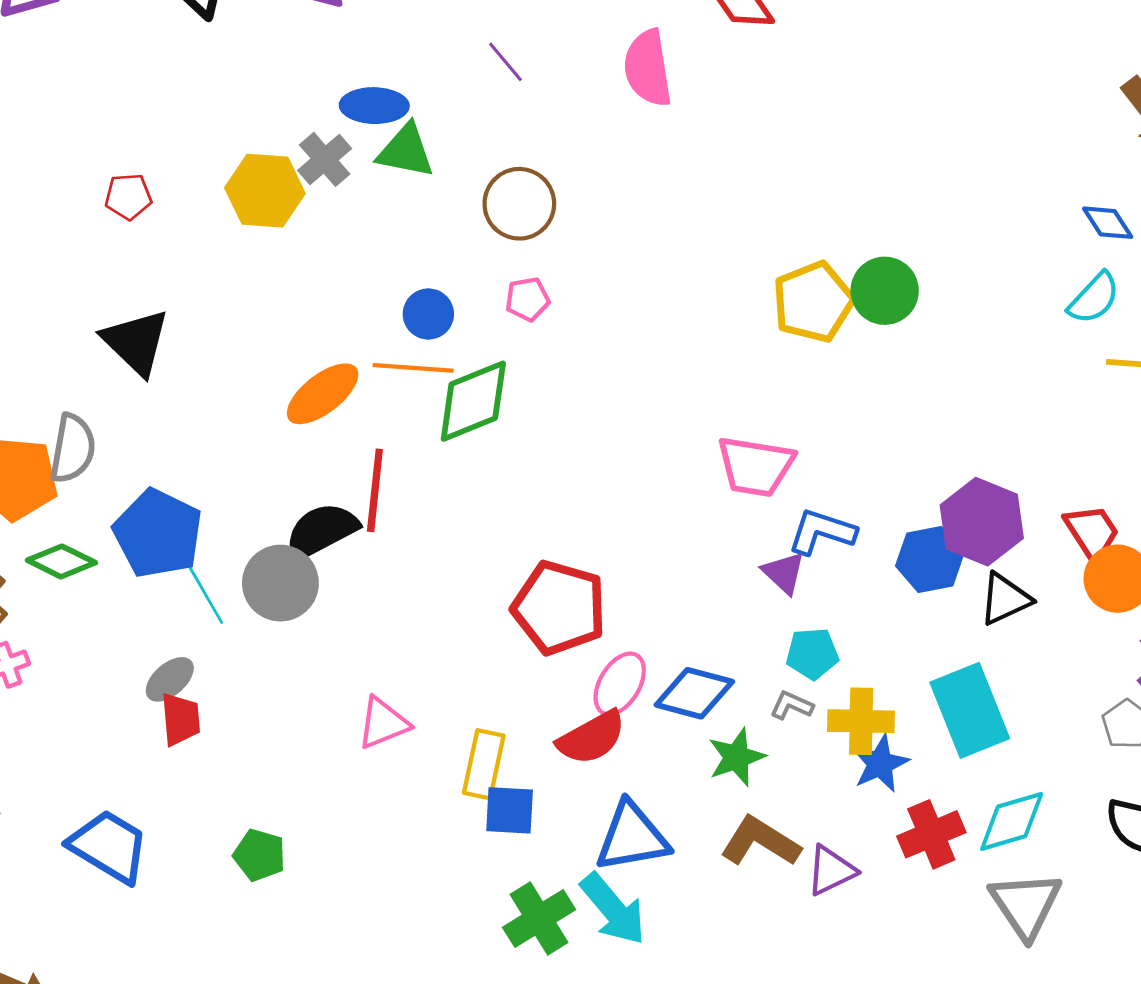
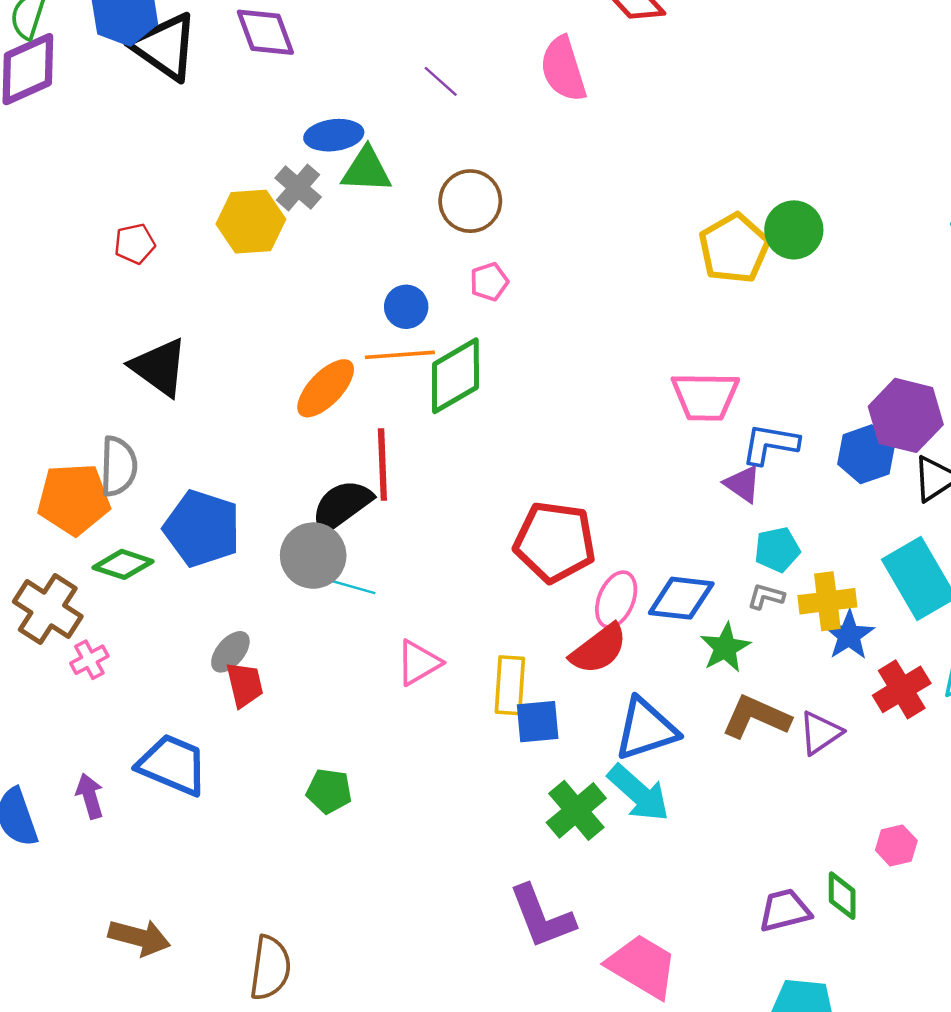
cyan line: (206, 595) -> (348, 586), moved, turned -36
blue trapezoid: (109, 846) -> (173, 765), moved

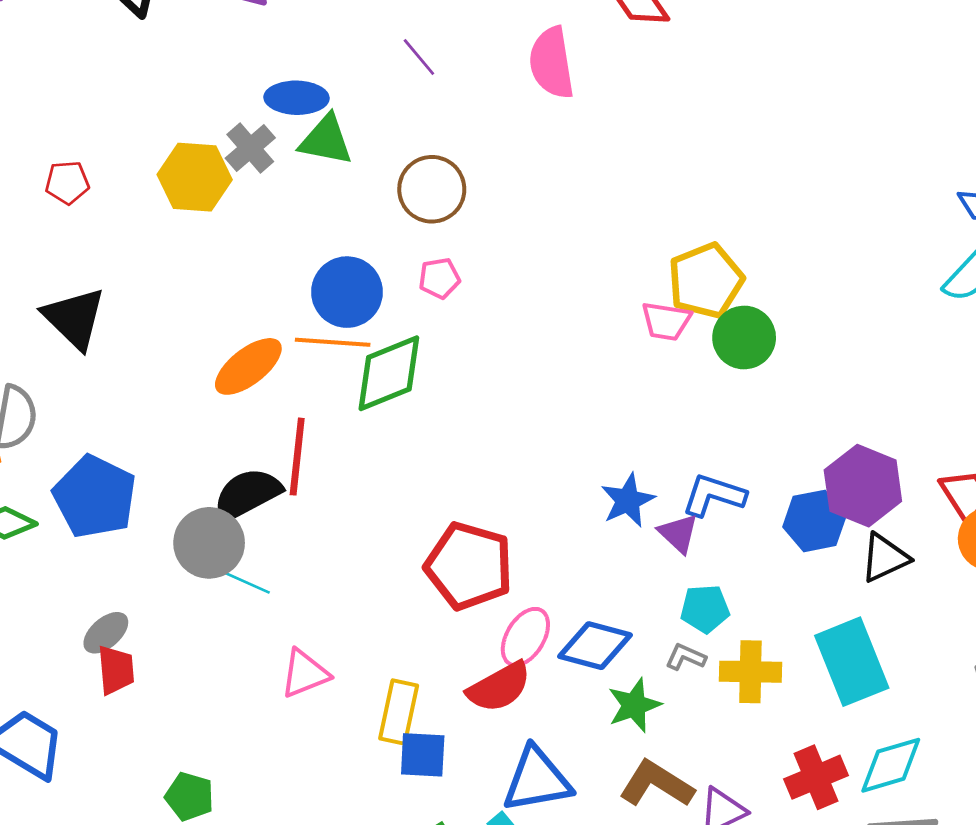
green circle: (794, 230) -> (744, 338), moved
blue circle: (406, 307) -> (347, 292), size x1.5
pink trapezoid: (705, 396) -> (666, 321), moved, size x0.7
blue star: (849, 635) -> (628, 500), moved

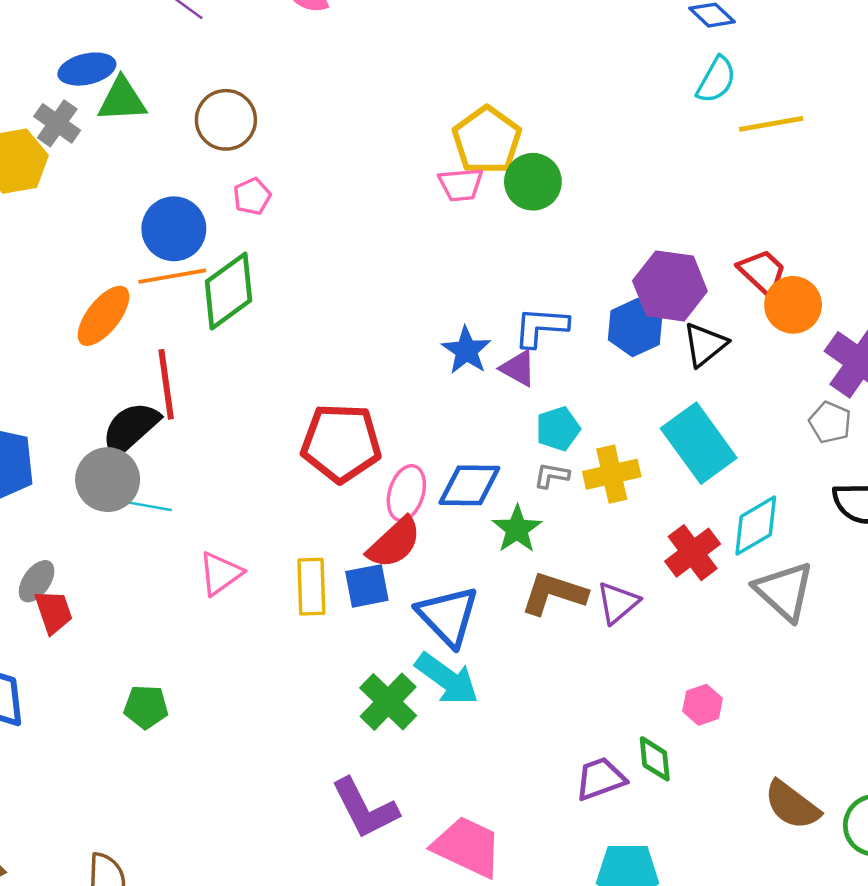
blue square: (423, 755) -> (367, 586), moved
blue triangle: (537, 780) -> (448, 616), turned -50

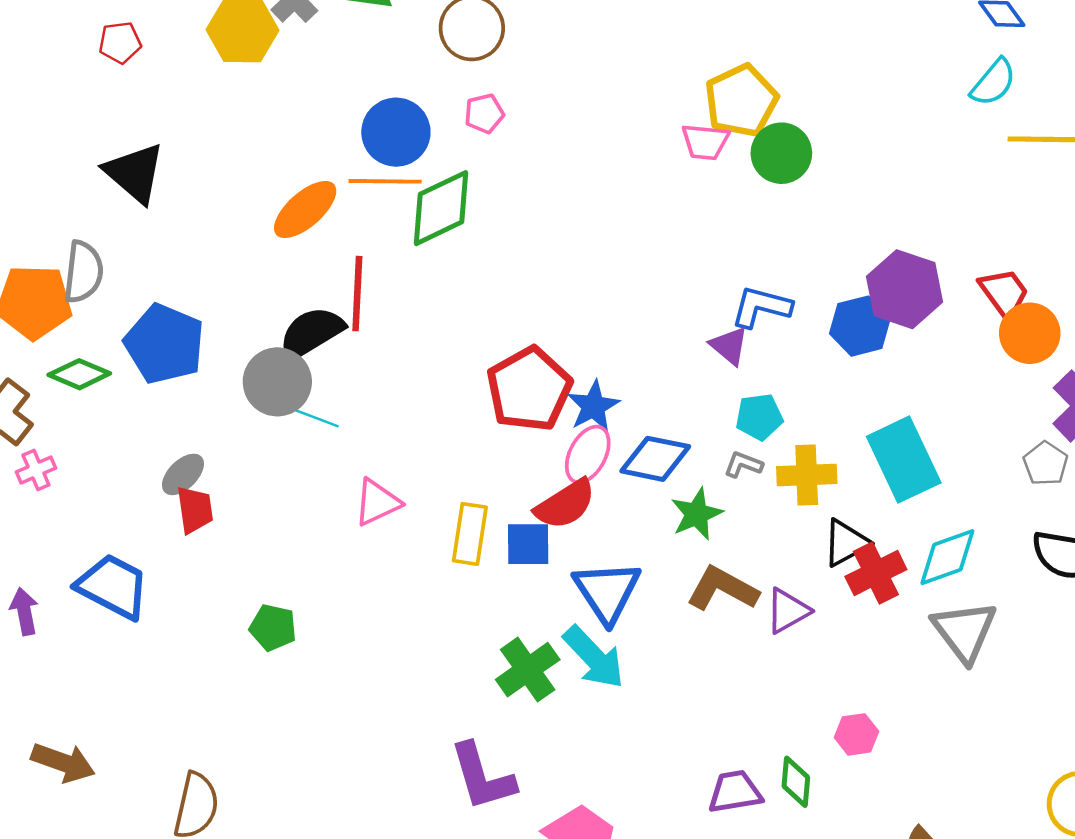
black triangle: (705, 345) -> (846, 543), moved
blue star: (466, 350) -> (593, 406), moved
red pentagon: (341, 443) -> (529, 389), turned 30

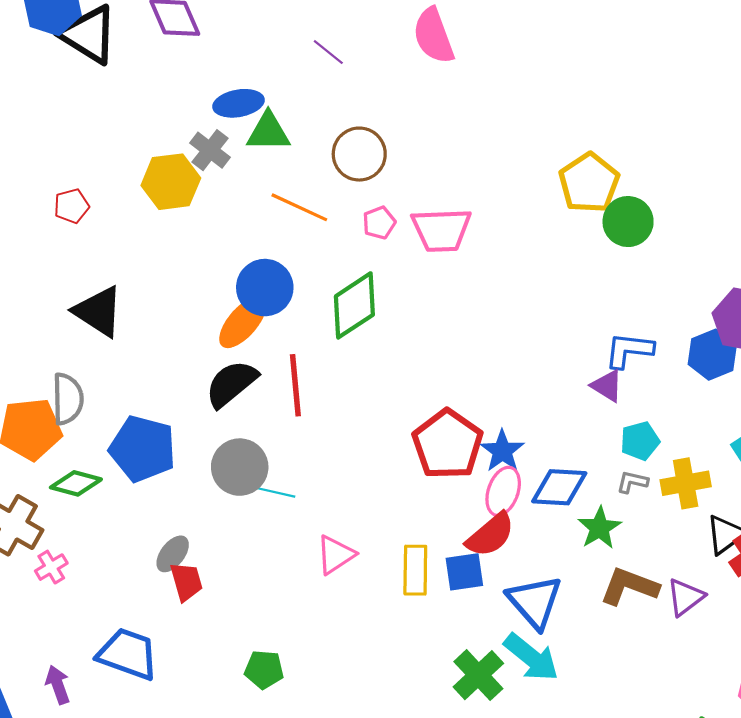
blue circle: (396, 132) -> (265, 288), moved
pink trapezoid: (705, 142) -> (441, 230), moved, size x1.5
orange line: (385, 181) -> (299, 207), moved, turned 32
black semicircle: (311, 333) -> (231, 384), moved

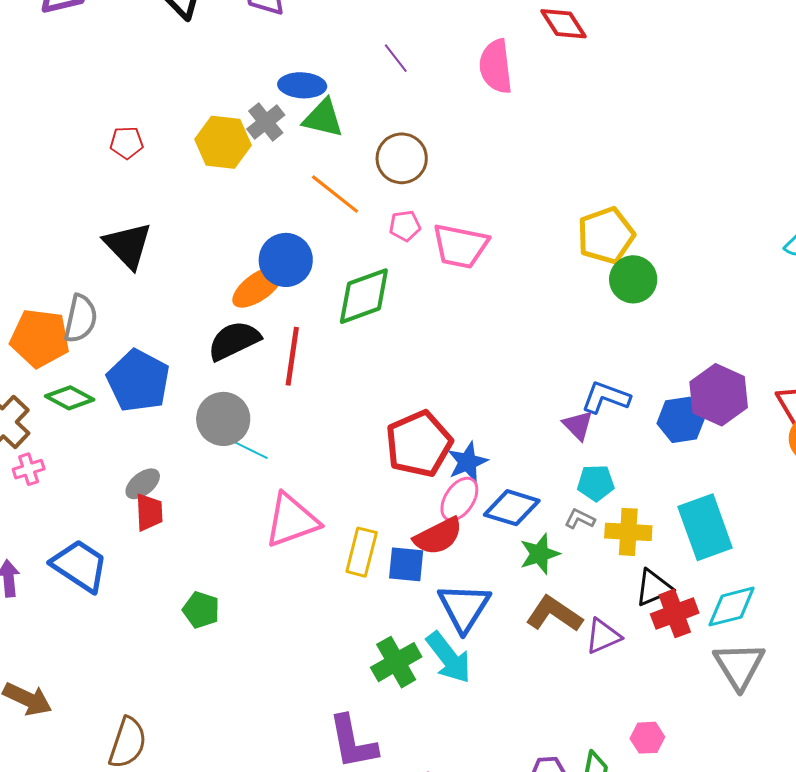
pink triangle: (335, 555) -> (292, 520), size x1.5

